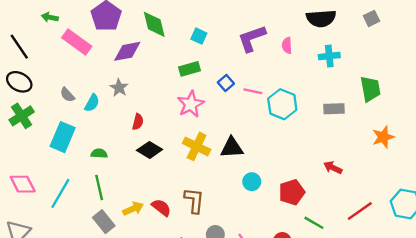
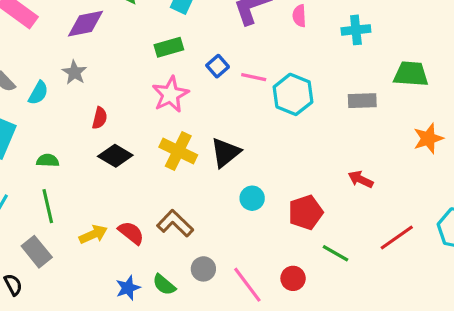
green trapezoid: (370, 89) -> (411, 74), turned -76
black triangle: (232, 148) -> (225, 153), turned -35
brown L-shape: (194, 200) -> (175, 223), turned -52
gray rectangle: (104, 222) -> (37, 252), moved

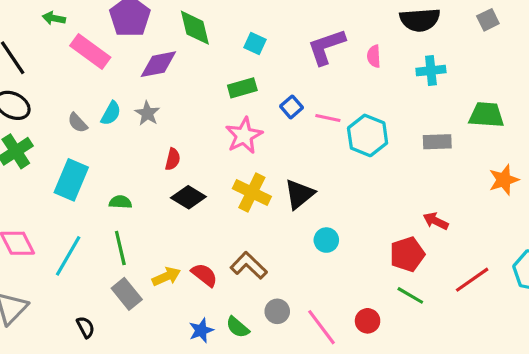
cyan semicircle: (38, 93) -> (111, 113), moved
red pentagon: (306, 212) -> (407, 254), moved
gray rectangle: (37, 252) -> (127, 294), moved

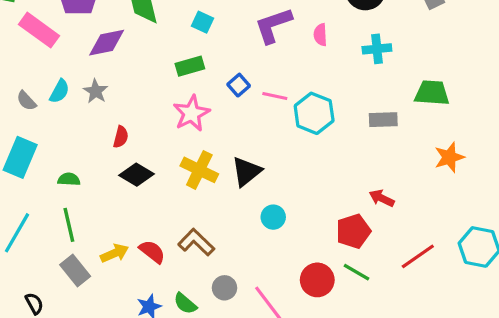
red circle: (368, 321) -> (317, 280), moved, size x1.4

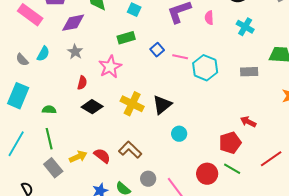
cyan cross: (377, 49) -> (245, 27), turned 36
gray star: (96, 91) -> (75, 52), moved
pink star: (191, 113) -> (110, 67), moved

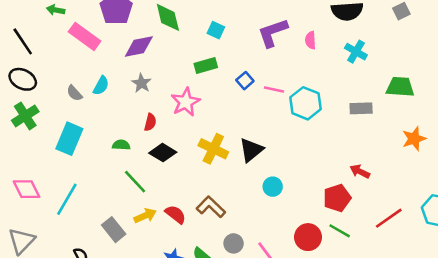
green semicircle: (49, 110) -> (121, 145), moved
green line: (49, 139) -> (135, 182), moved, turned -30

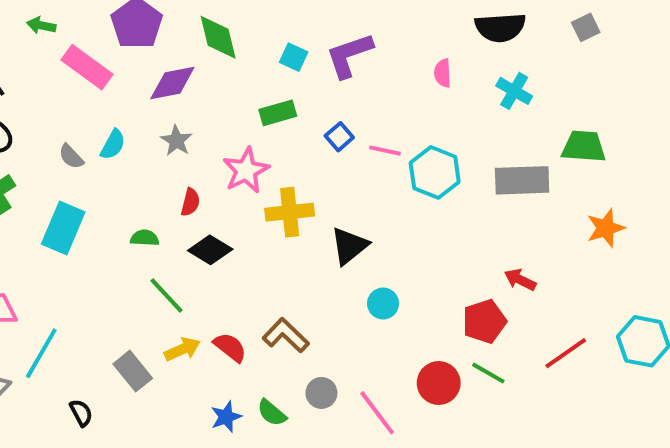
purple L-shape: (273, 33) -> (349, 55), moved
gray rectangle: (361, 108) -> (522, 180), size x1.5
yellow cross: (213, 149) -> (290, 212), moved, turned -32
cyan line: (67, 199) -> (41, 353), moved

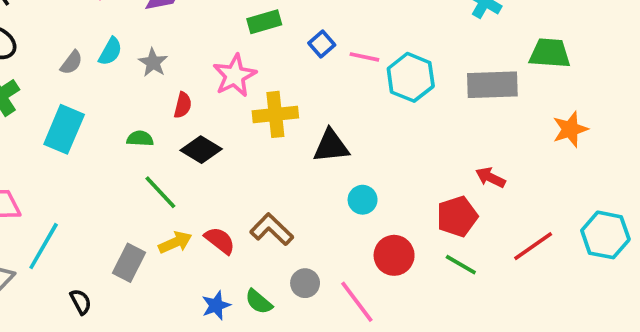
gray star: (176, 141) -> (153, 63), moved
gray semicircle: (71, 157) -> (71, 63), turned -100
black triangle: (349, 246) -> (331, 146), turned 33
gray rectangle: (133, 371) -> (129, 263), turned 66
red circle: (439, 383) -> (394, 255), moved

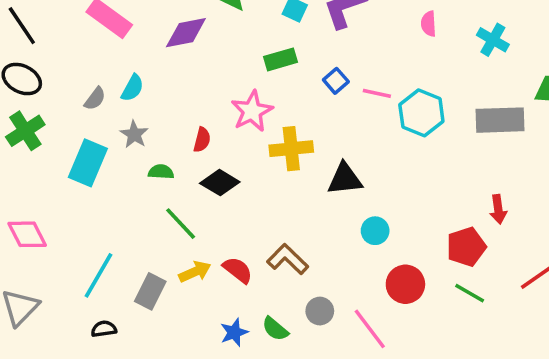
gray star: (153, 63) -> (134, 134), moved
red arrow: (490, 177) -> (498, 209), turned -124
cyan line: (44, 246) -> (99, 275), moved
black semicircle: (81, 302) -> (104, 329), turned -70

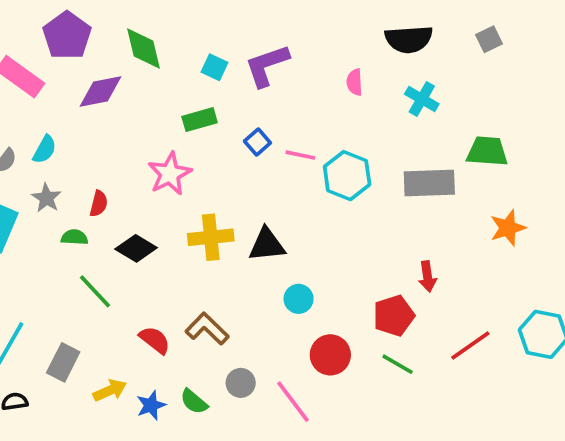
red semicircle: (202, 140) -> (99, 204), moved
yellow cross: (291, 149) -> (211, 237), moved
yellow arrow: (195, 272) -> (110, 390), moved

